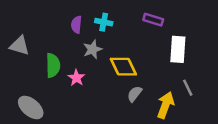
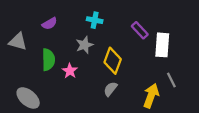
purple rectangle: (153, 20) -> (140, 30), moved, turned 30
purple semicircle: (76, 25) -> (49, 24), moved, turned -126
yellow diamond: (123, 67) -> (113, 61), turned 45
gray semicircle: (135, 94) -> (110, 89), moved

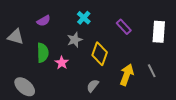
cyan cross: (95, 20) -> (84, 18), turned 32
white rectangle: (162, 45) -> (159, 32), moved
gray semicircle: (110, 89) -> (93, 86), moved
yellow arrow: (151, 96) -> (127, 75), moved

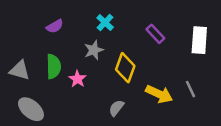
gray triangle: (16, 37) -> (20, 70), moved
yellow arrow: (127, 75) -> (159, 94), turned 95

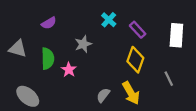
cyan cross: (105, 23) -> (109, 20), moved
yellow diamond: (125, 68) -> (135, 60), moved
gray triangle: (20, 70) -> (18, 49), moved
yellow arrow: (159, 94) -> (131, 93), moved, turned 35

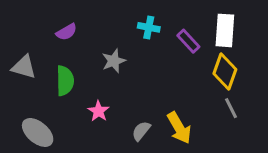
cyan cross: (109, 20) -> (149, 27), turned -32
white rectangle: (176, 35) -> (225, 30), moved
yellow diamond: (135, 60) -> (225, 72), moved
pink star: (69, 70) -> (98, 111), moved

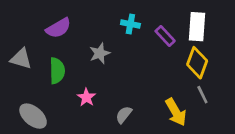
purple semicircle: (67, 32) -> (58, 28), size x1.4
yellow arrow: (179, 128) -> (176, 112), moved

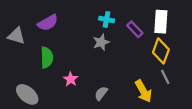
gray star: (100, 53) -> (101, 42), moved
gray triangle: (21, 59) -> (16, 36), moved

